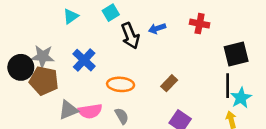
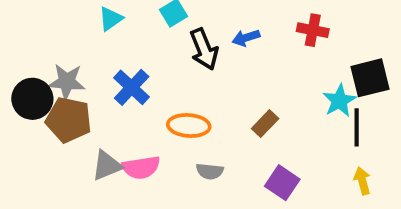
cyan star: (241, 98) -> (339, 101), moved
gray semicircle: (122, 116) -> (210, 171), moved, turned 126

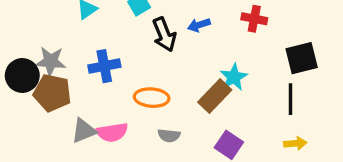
blue cross: (132, 87) -> (104, 66), turned 36
cyan star: (339, 101) -> (234, 77), moved
brown rectangle: (265, 124) -> (215, 96), size x1.5
yellow arrow: (362, 181) -> (295, 143), turned 100

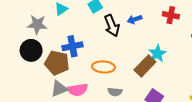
gray star: (51, 61) -> (37, 25), moved
black circle: (22, 76) -> (31, 50), moved
brown pentagon: (52, 93) -> (57, 63), moved

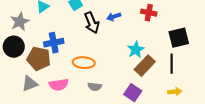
gray star: (37, 25) -> (20, 22), turned -30
brown rectangle: (145, 66) -> (145, 66), moved
gray triangle: (59, 89) -> (30, 84), moved

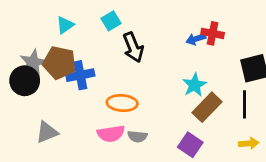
blue arrow: (114, 17) -> (196, 39), moved
gray star: (20, 22) -> (33, 63), moved
brown pentagon: (39, 59) -> (59, 63), moved
pink semicircle: (59, 85) -> (111, 134), moved

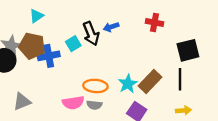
cyan square: (111, 21) -> (73, 44), moved
blue arrow: (196, 39) -> (111, 27), moved
cyan star: (194, 85) -> (128, 84), moved
orange ellipse: (122, 103) -> (95, 86), moved

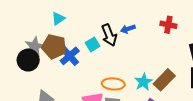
blue cross: (49, 56) -> (70, 56), turned -30

